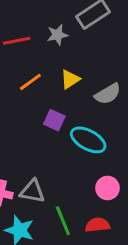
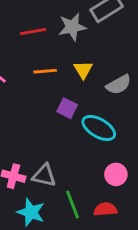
gray star: (57, 35) -> (72, 27), size x1.4
yellow triangle: (70, 79) -> (83, 70), turned -30
orange line: (30, 82) -> (45, 71), turned 30

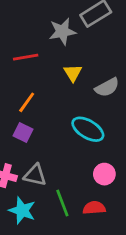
red line: (33, 32) -> (26, 57), moved
orange line: (45, 71) -> (27, 102), moved, turned -50
purple square: (67, 108) -> (23, 132), moved

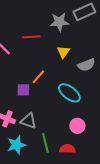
orange line: (27, 102) -> (38, 77), moved
purple square: (23, 132) -> (23, 90), turned -32
cyan star: (22, 211) -> (16, 145), turned 30

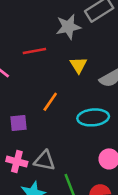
purple square: (23, 90) -> (19, 123), moved
cyan ellipse: (69, 93) -> (93, 117), turned -35

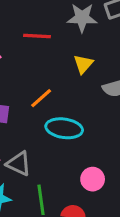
cyan ellipse: (93, 117) -> (64, 128), moved

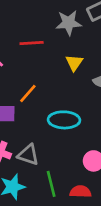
orange line: (41, 98) -> (28, 94), moved

